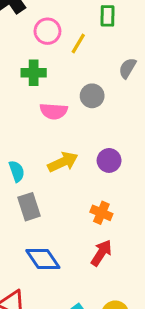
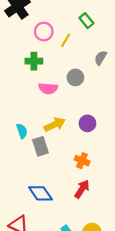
green rectangle: (107, 16) -> (86, 21), turned -40
gray rectangle: (29, 207) -> (40, 146), moved

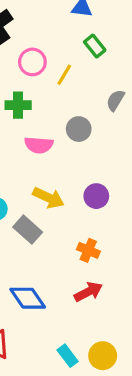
yellow arrow: (55, 124) -> (48, 198), turned 50
gray rectangle: (40, 146) -> (28, 230), turned -30
red arrow: (82, 189) -> (88, 292), turned 30

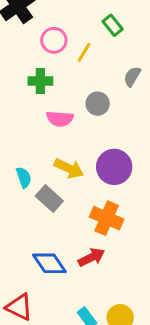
purple circle: (96, 196) -> (114, 167), size x1.5
orange cross: (88, 250) -> (107, 218), size x1.5
red arrow: (88, 292) -> (92, 257), moved

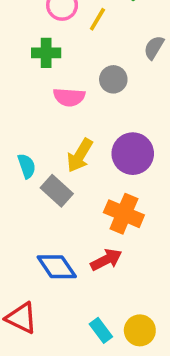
yellow arrow: (69, 168) -> (80, 155), turned 96

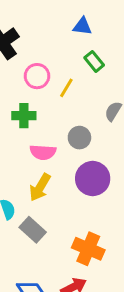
purple circle: (133, 154) -> (93, 179), moved
yellow arrow: (80, 155) -> (40, 187), moved

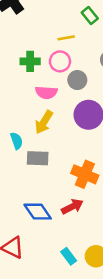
pink circle: (37, 76) -> (60, 61), moved
yellow line: (66, 88) -> (66, 38), turned 49
gray rectangle: (33, 230) -> (38, 158), turned -40

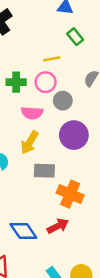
gray rectangle: (38, 158) -> (44, 171), moved

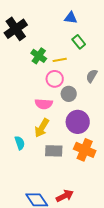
green cross: (16, 82) -> (39, 56), moved, turned 35
orange cross: (70, 194) -> (85, 150), moved

